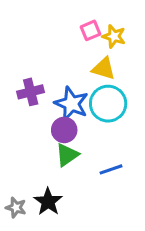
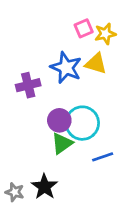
yellow star: (114, 36) -> (105, 34), turned -30
blue star: (71, 104) -> (66, 68), moved
cyan circle: (108, 104) -> (82, 123), moved

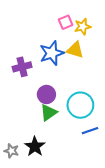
blue star: (66, 68) -> (52, 53), turned 30
cyan circle: (82, 123) -> (80, 105), moved
blue line: (103, 157) -> (90, 131), moved

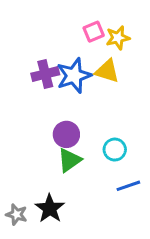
purple cross: (22, 67) -> (45, 74), moved
cyan circle: (80, 105) -> (115, 150), size x0.6

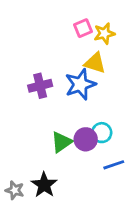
purple cross: (45, 74) -> (40, 86), moved
blue star: (74, 75) -> (80, 84), moved
purple circle: (66, 134) -> (86, 139), moved

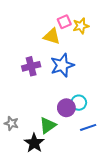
yellow triangle: (95, 63) -> (52, 36), moved
green triangle: (62, 142) -> (48, 125), moved
gray star: (15, 190) -> (11, 123), moved

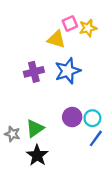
cyan circle: (79, 103) -> (92, 118), moved
green triangle: (48, 125) -> (35, 128), moved
blue line: (88, 127) -> (96, 138), turned -35

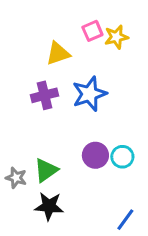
yellow triangle: (56, 39) -> (58, 53), moved, turned -36
blue line: (96, 138) -> (125, 220), moved
black star: (37, 155) -> (49, 206), turned -30

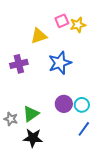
purple cross: (45, 95) -> (19, 64), moved
blue line: (125, 220) -> (84, 129), moved

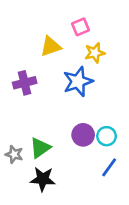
yellow star: (78, 25) -> (95, 53), moved

